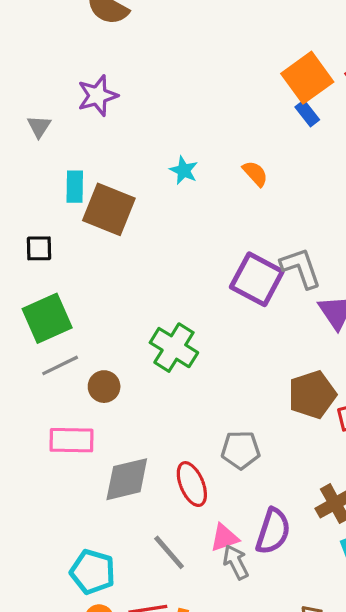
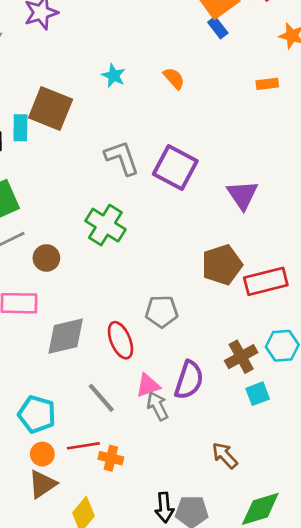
cyan rectangle: (75, 187) -> (20, 128), moved
gray L-shape: (301, 268) -> (122, 158), moved

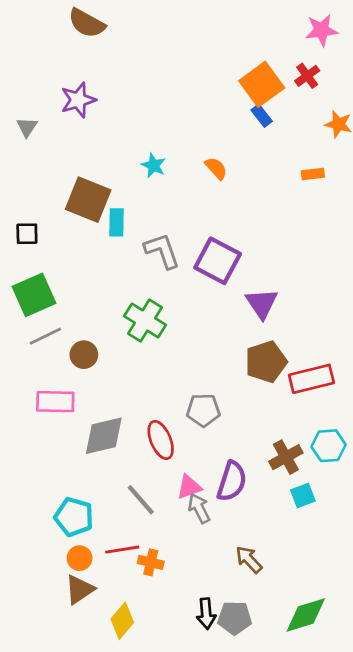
cyan rectangle: (20, 128) -> (117, 222), moved
purple triangle: (243, 195) -> (262, 303), moved
brown arrow: (225, 455) -> (249, 560), moved

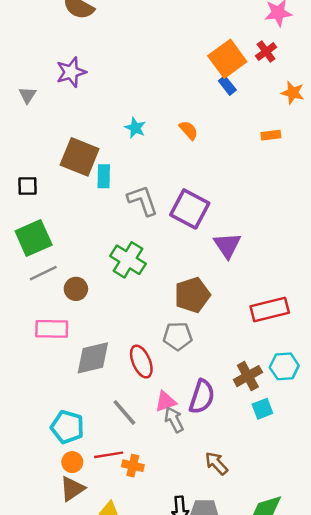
brown pentagon: (266, 362) -> (192, 295), moved

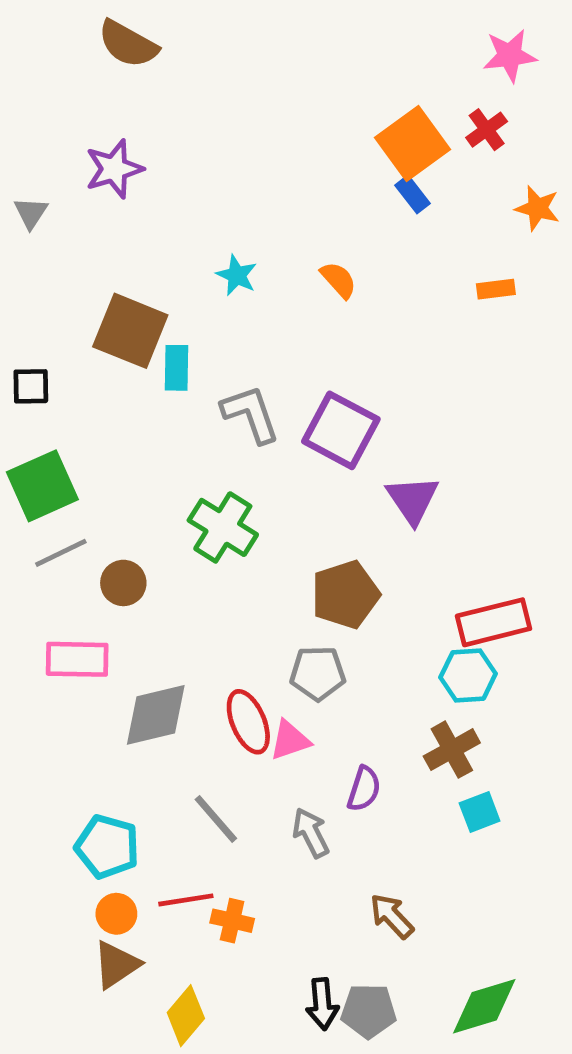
cyan hexagon: (284, 366) -> (468, 675), moved
purple semicircle: (202, 397) -> (364, 789), size x0.7
pink triangle: (166, 402) -> (290, 740), moved

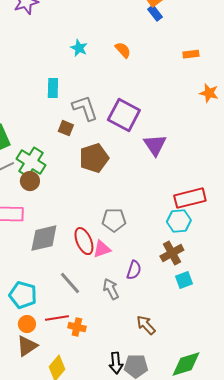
orange star: (537, 208) -> (209, 93), moved
brown square: (130, 331) -> (66, 128), moved, size x0.5
green cross: (223, 527) -> (31, 162), moved
brown pentagon: (345, 595) -> (94, 158), moved

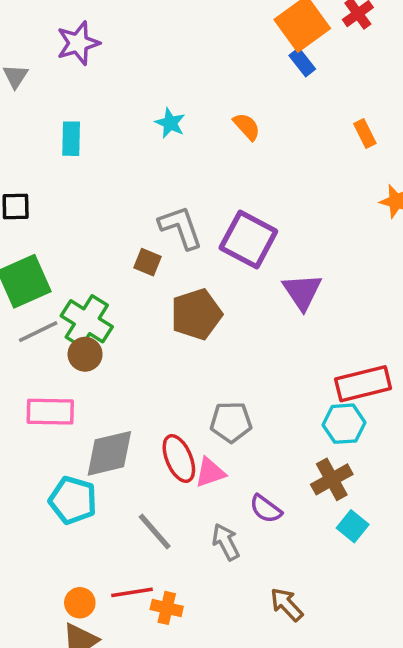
orange rectangle: (191, 54) -> (365, 134), turned 70
cyan rectangle: (53, 88) -> (71, 139), moved
purple semicircle: (134, 270) -> (266, 509), turned 108
cyan square: (184, 280) -> (353, 526), turned -30
cyan pentagon: (23, 295) -> (73, 500), moved

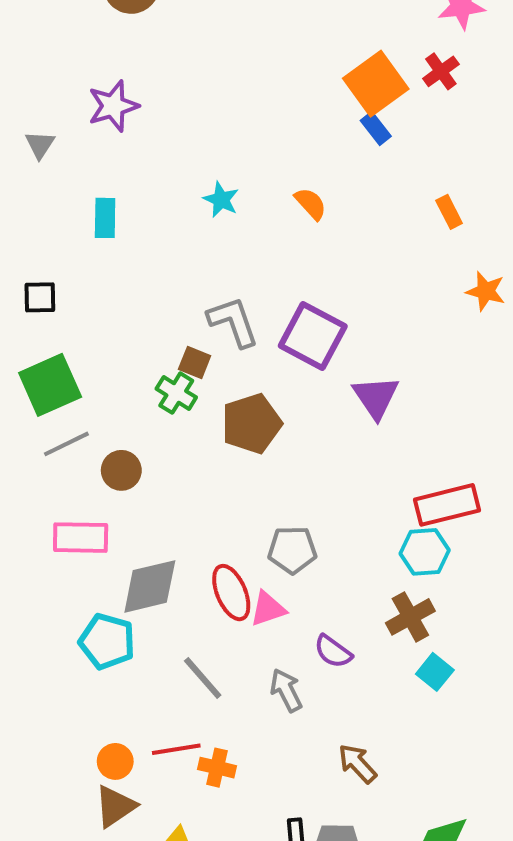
green cross: (87, 321) -> (176, 393), moved, size x0.7

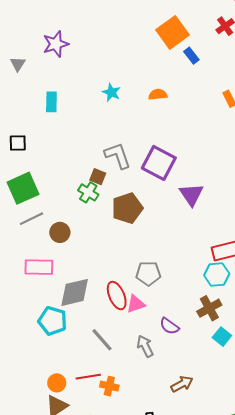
orange square: (376, 84) -> (172, 32), moved
orange semicircle: (311, 204) -> (158, 95), turned -54
brown arrow: (357, 763) -> (182, 384), turned 105

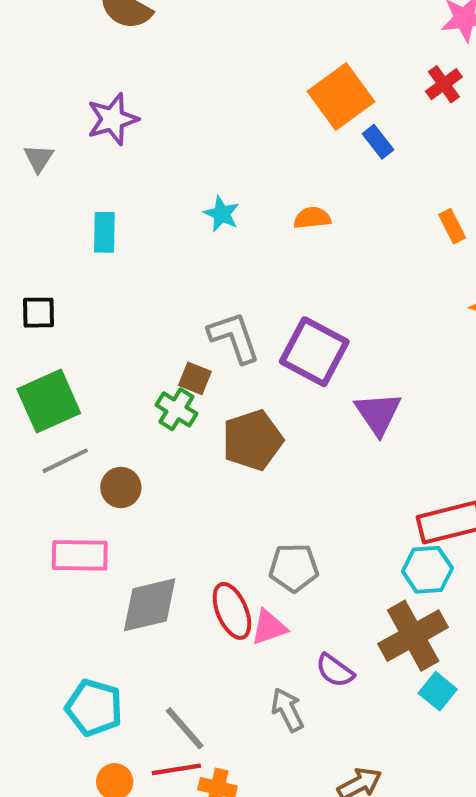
brown cross: (209, 308) -> (413, 636), size x1.4
cyan pentagon: (53, 321) -> (94, 708), moved
gray line: (102, 340) -> (185, 728), moved

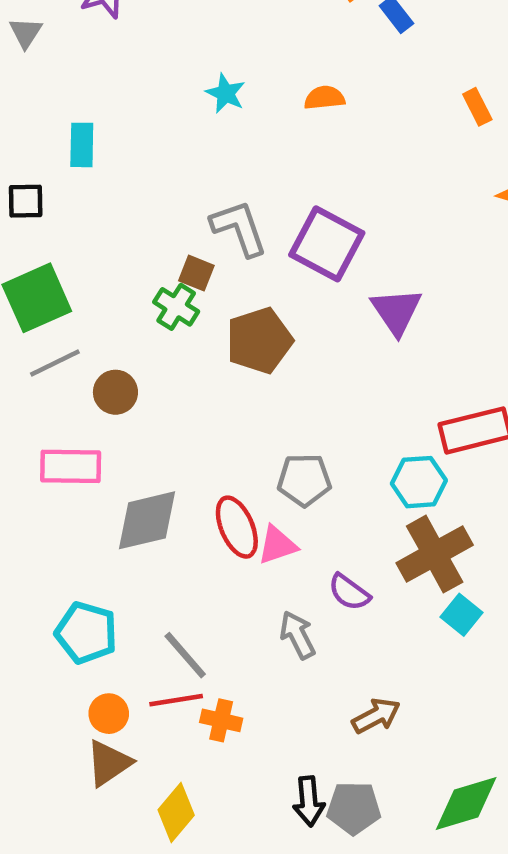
cyan rectangle: (104, 232) -> (82, 145), moved
cyan hexagon: (427, 570) -> (419, 482), moved

